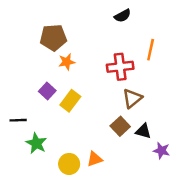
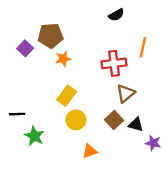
purple square: (47, 91) -> (25, 48), moved
yellow circle: (69, 164) -> (76, 120), moved

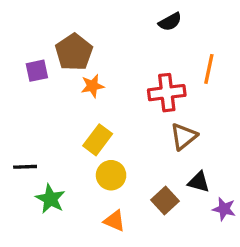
brown pentagon: (50, 36) -> (74, 52), turned -30
purple square: (25, 48) -> (37, 71), turned 35
brown square: (114, 120) -> (165, 201), moved
orange triangle: (90, 151) -> (114, 221), moved, turned 42

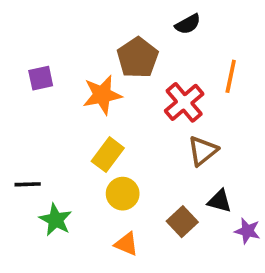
brown pentagon: (74, 52) -> (138, 58), moved
orange star: (93, 86) -> (102, 95), size x1.5
red cross: (167, 93) -> (184, 102), turned -33

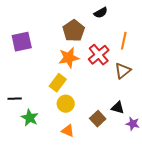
purple square: (41, 78) -> (22, 42), size x1.5
orange star: (102, 95) -> (69, 58), moved
brown triangle: (203, 151) -> (123, 71), moved

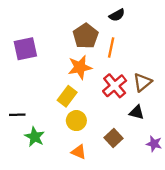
orange line: (124, 41) -> (111, 48), moved
red cross: (99, 55) -> (115, 86), moved
black triangle: (118, 108) -> (137, 112), moved

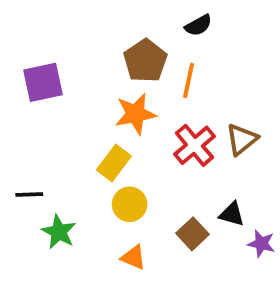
black triangle: (137, 112) -> (232, 214), moved

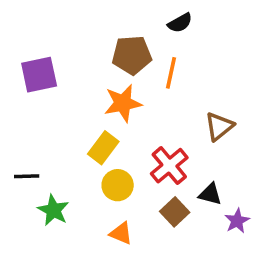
brown pentagon: (145, 61) -> (132, 55), turned 30
red cross: (194, 145) -> (169, 166), moved
purple star: (261, 244) -> (237, 221), turned 30

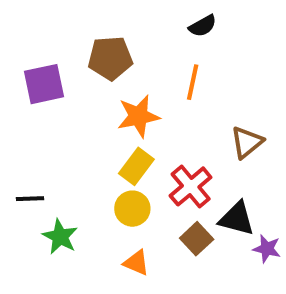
brown pentagon: (132, 55) -> (110, 58), moved
yellow rectangle: (103, 148) -> (136, 166), moved
black triangle: (210, 194) -> (237, 219), size x1.4
purple star: (237, 221) -> (267, 249), turned -30

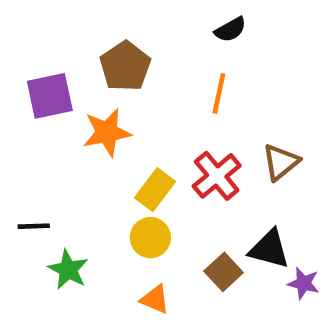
brown pentagon: (110, 58) -> (125, 66), turned -30
orange star: (138, 116) -> (107, 132), moved
red cross: (191, 186) -> (217, 176), moved

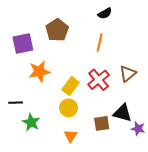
orange star: (107, 132) -> (39, 72), moved
brown square: (224, 272) -> (102, 123), turned 35
orange triangle: (155, 299) -> (71, 136), turned 40

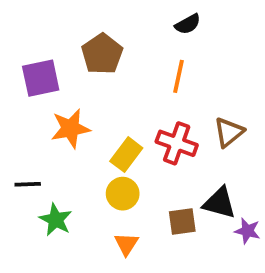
red cross: (99, 80) -> (177, 143), turned -30

